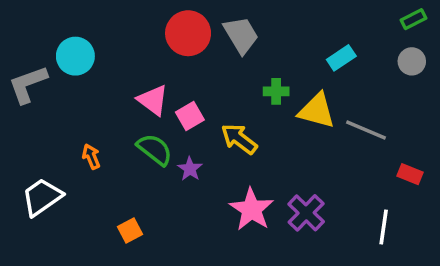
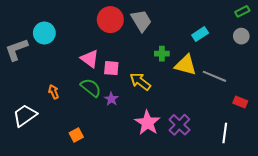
pink square: (190, 116) -> (111, 68), turned 35

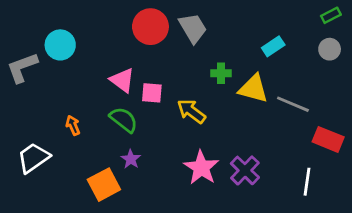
purple star: (111, 99) -> (131, 159), moved
red rectangle: (240, 102) -> (328, 139), size x1.5
orange square: (76, 135) -> (104, 185), size x1.6

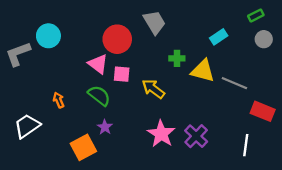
green rectangle: (331, 15) -> (256, 16), moved
red circle: (150, 27) -> (117, 39), moved

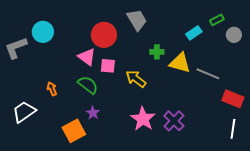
green rectangle: (256, 16) -> (217, 20), moved
white line: (246, 145) -> (233, 129), moved

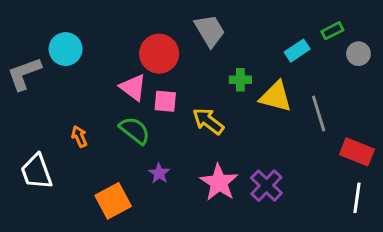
gray line: (208, 74) -> (319, 113), turned 50
white trapezoid: (24, 112) -> (36, 172), turned -75
purple star: (93, 113) -> (159, 173), moved

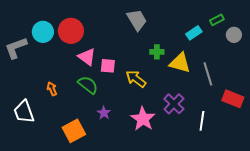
red circle: (159, 54) -> (71, 31), moved
purple cross: (266, 186) -> (174, 104), moved
white line: (357, 198) -> (202, 121), moved

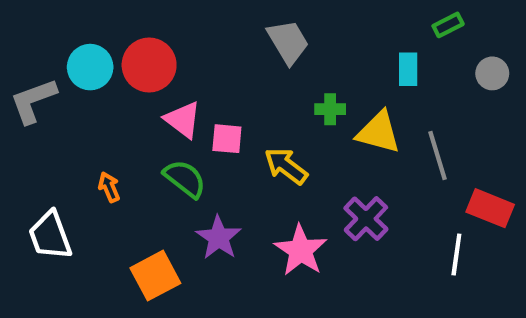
green rectangle: (217, 20) -> (448, 25), moved
cyan rectangle: (194, 33) -> (408, 69), turned -56
purple star: (104, 113) -> (219, 238), size x1.5
white line: (202, 121) -> (456, 254), moved

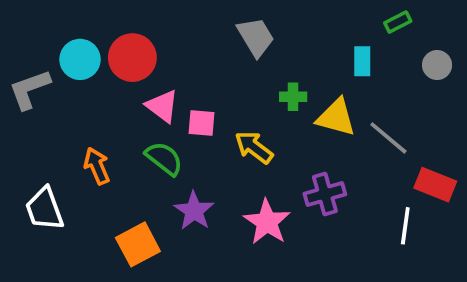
gray line: (438, 156) -> (388, 138), turned -33
orange arrow: (109, 187) -> (97, 166), size x1.4
purple cross: (366, 219) -> (325, 194), turned 30

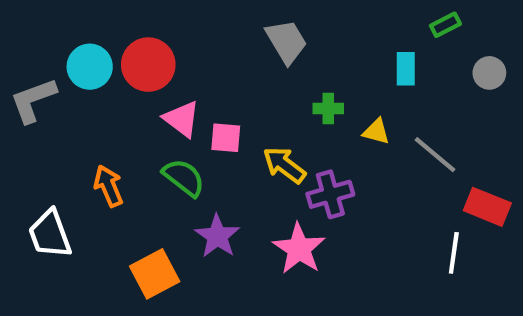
yellow triangle: (336, 117) -> (376, 132), size x0.6
purple cross: (325, 194) -> (330, 194), moved

